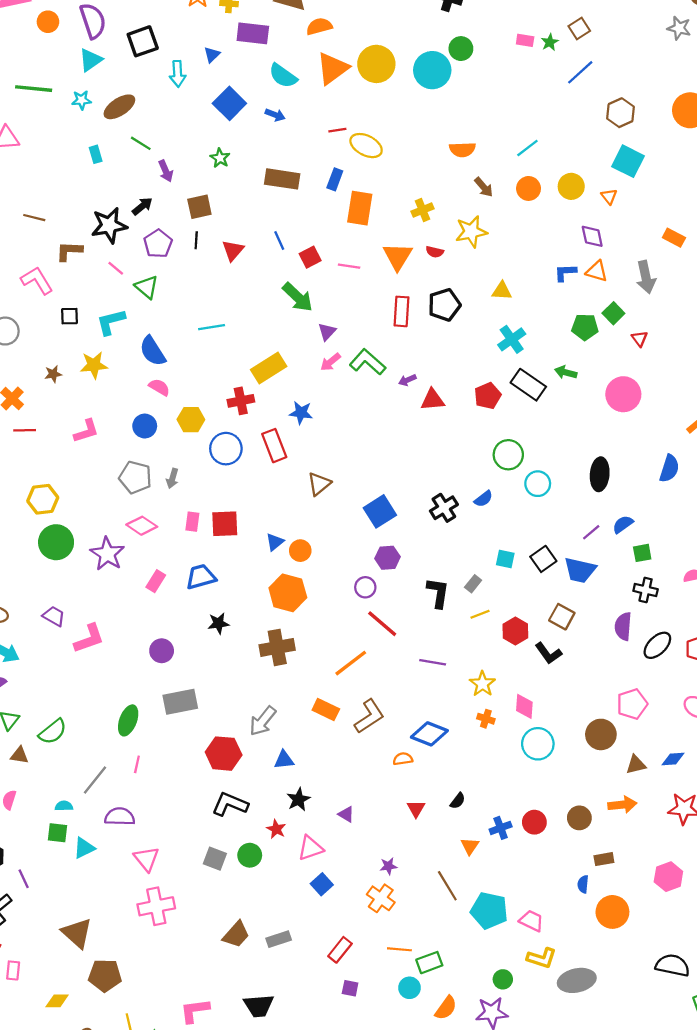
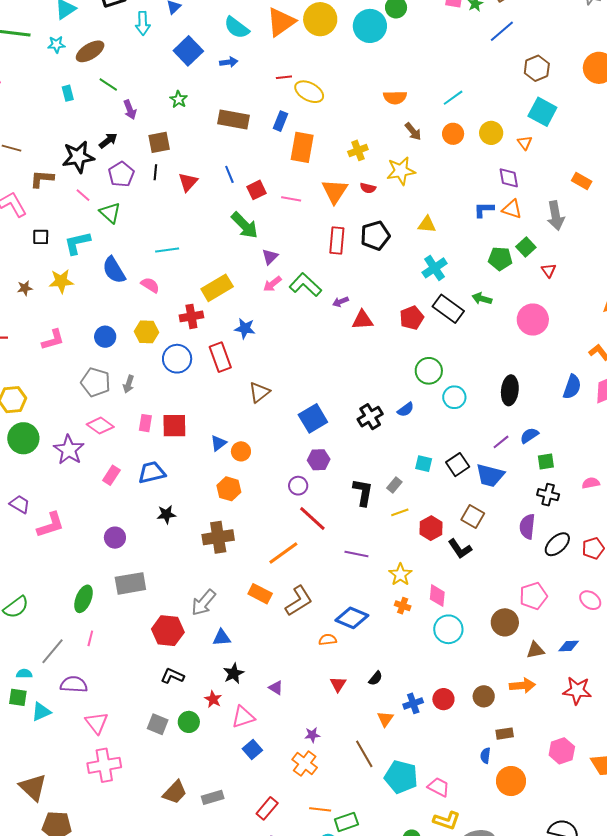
blue arrow: (275, 115) -> (229, 62), turned -30
pink semicircle: (159, 387) -> (150, 285), moved
orange hexagon: (288, 593) -> (229, 489), size x0.7
black L-shape: (230, 804) -> (172, 676), size x0.7

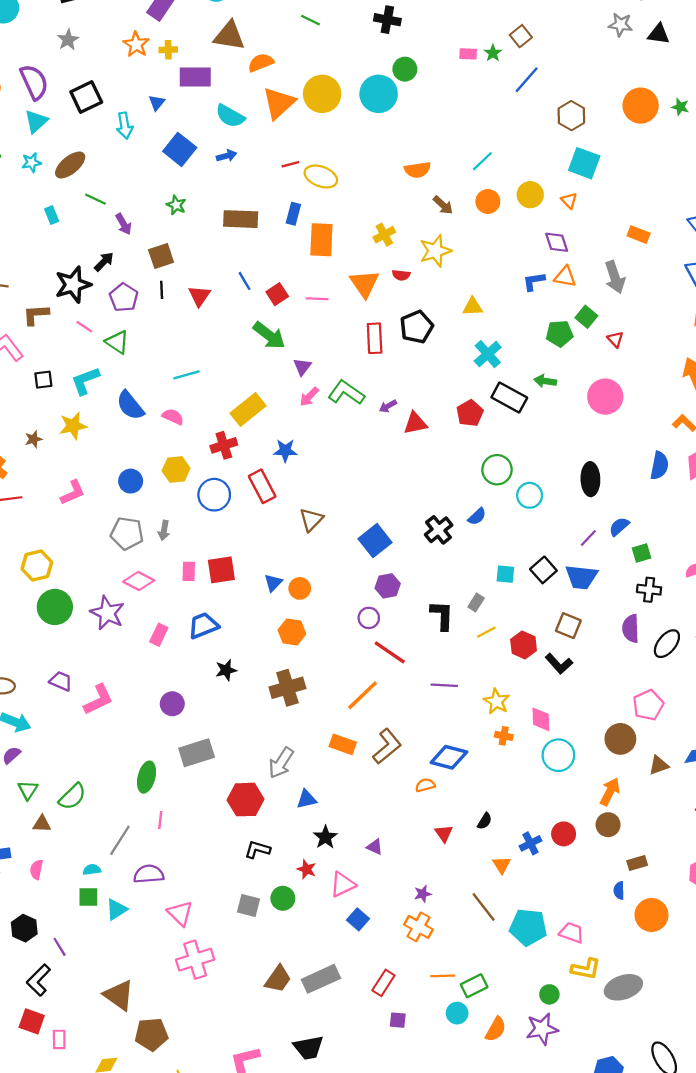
orange arrow: (522, 685) -> (610, 792), moved, turned -50
gray rectangle: (213, 797) -> (321, 979), size x1.5

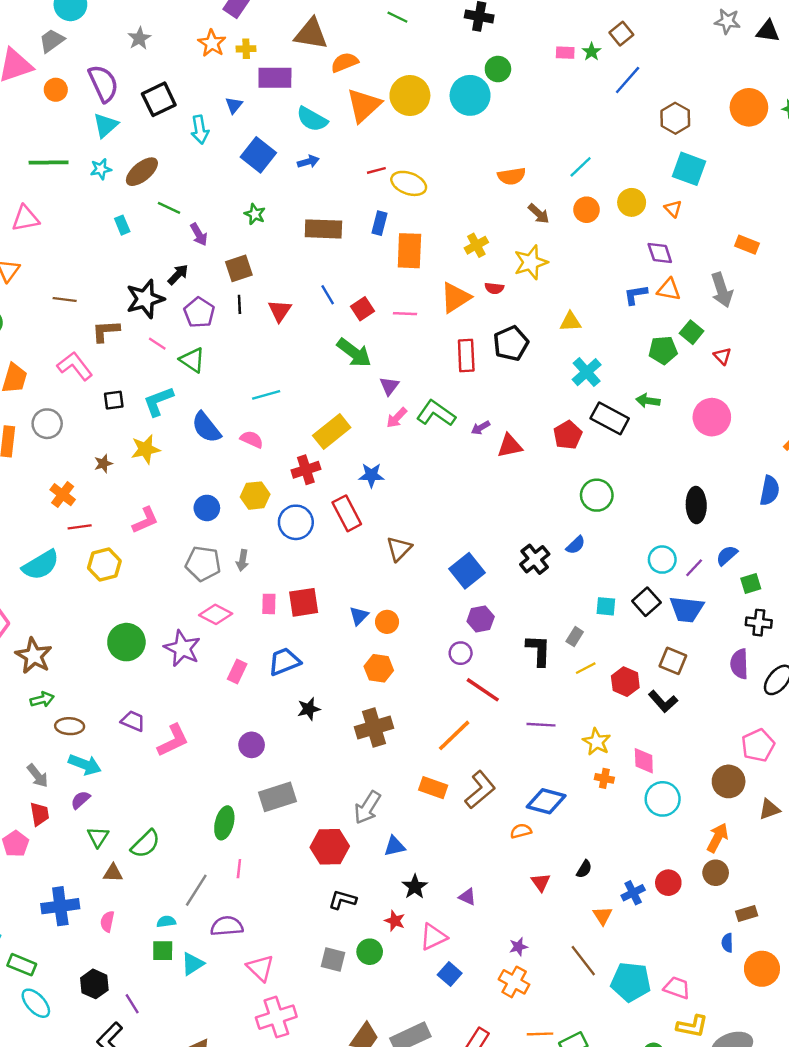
orange triangle: (365, 284) -> (455, 297), turned 32
cyan circle: (530, 495) -> (662, 560), moved
yellow hexagon: (37, 565) -> (104, 565), moved

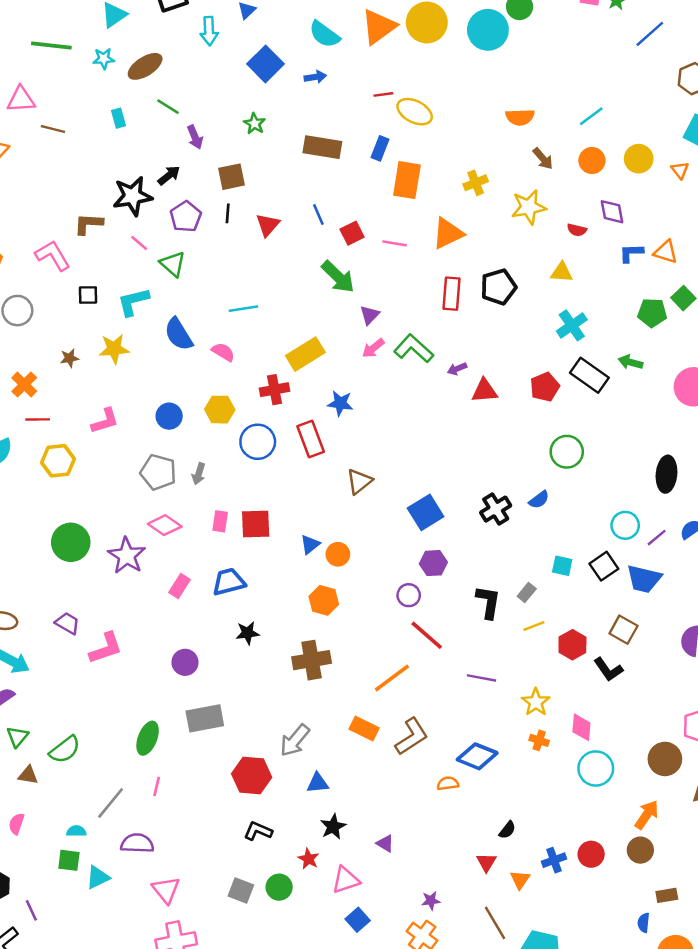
purple diamond: (660, 253) -> (612, 212), moved
red semicircle: (494, 288) -> (577, 230), moved
brown line: (65, 300) -> (53, 129), moved
red triangle: (541, 882) -> (486, 862), moved

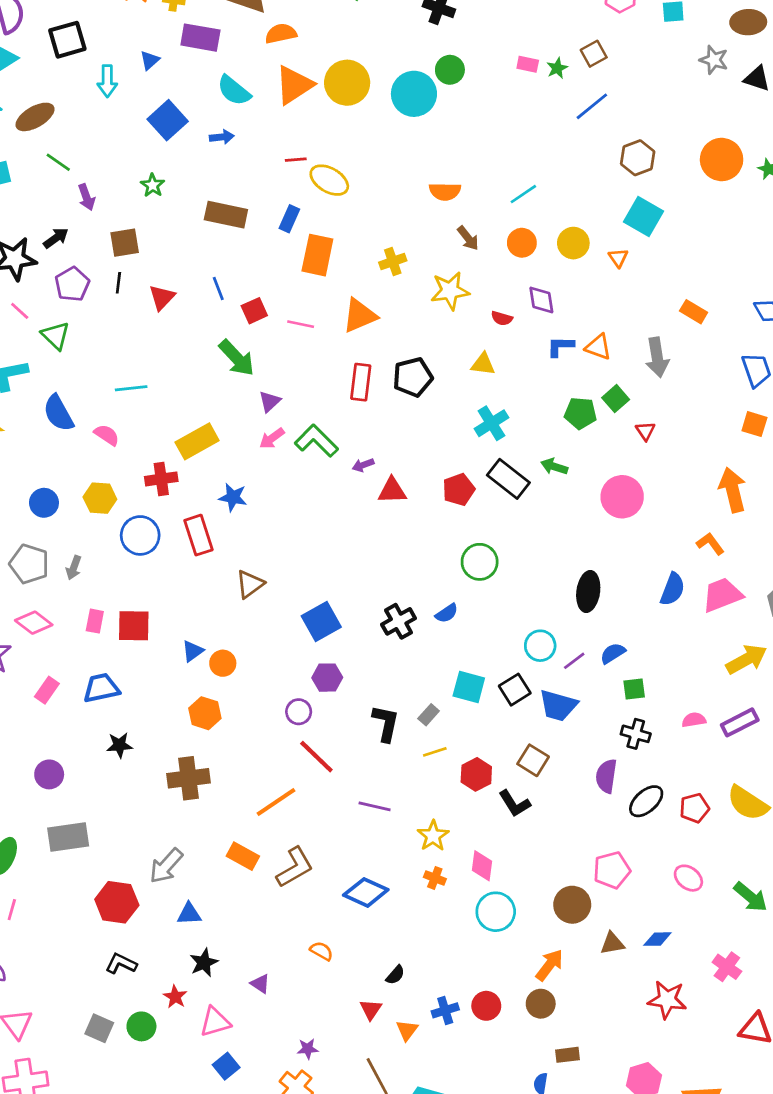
cyan square: (562, 566) -> (469, 687), size x1.4
orange semicircle: (448, 783) -> (321, 951), moved, turned 35

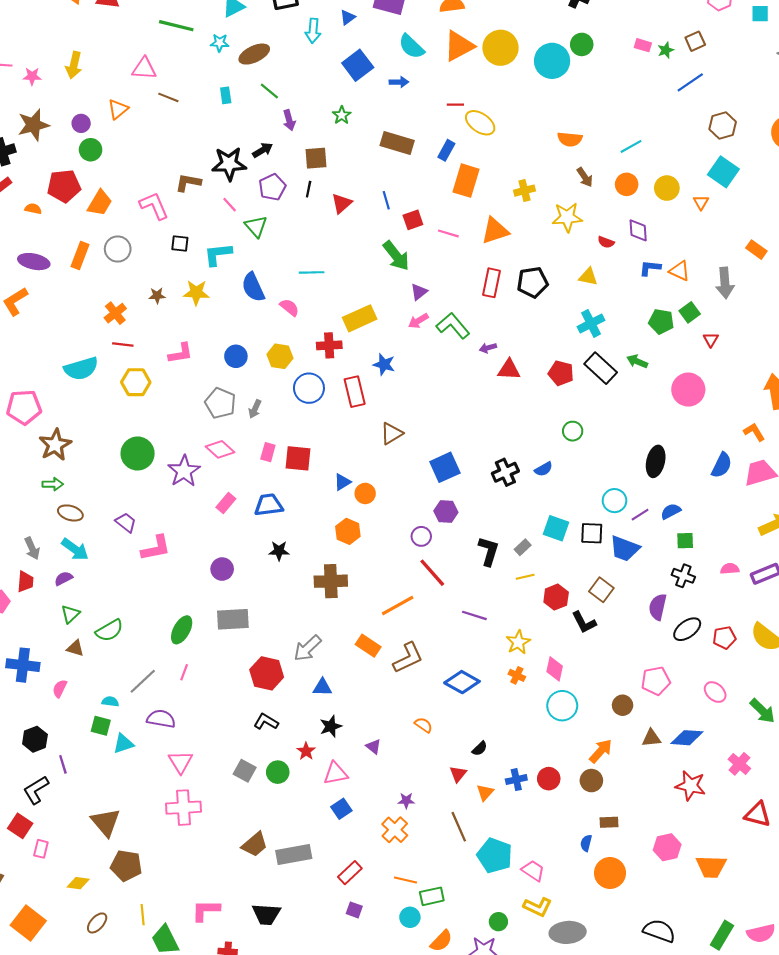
red pentagon: (459, 490) -> (561, 373), turned 30
green circle: (480, 562) -> (573, 431), size x0.7
black square: (515, 690) -> (592, 533), turned 30
brown circle: (572, 905) -> (623, 705), size x0.7
blue diamond: (657, 939) -> (687, 738), size x1.4

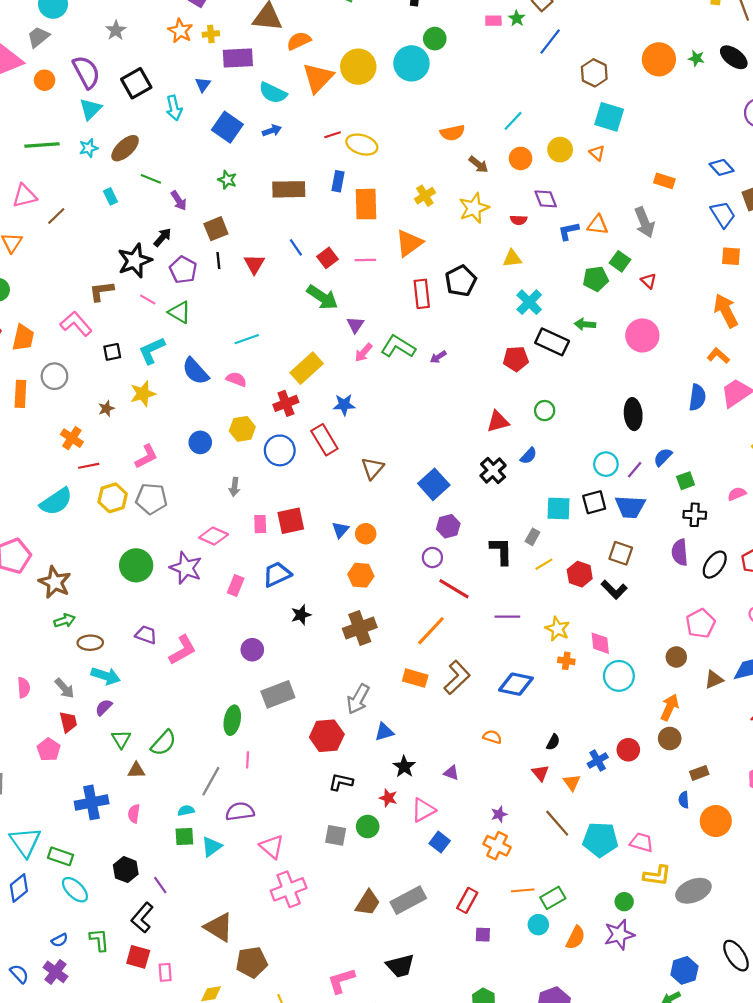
brown line: (168, 97) -> (56, 216), turned -48
red triangle: (509, 370) -> (498, 422), moved
gray pentagon: (220, 403) -> (151, 499), moved

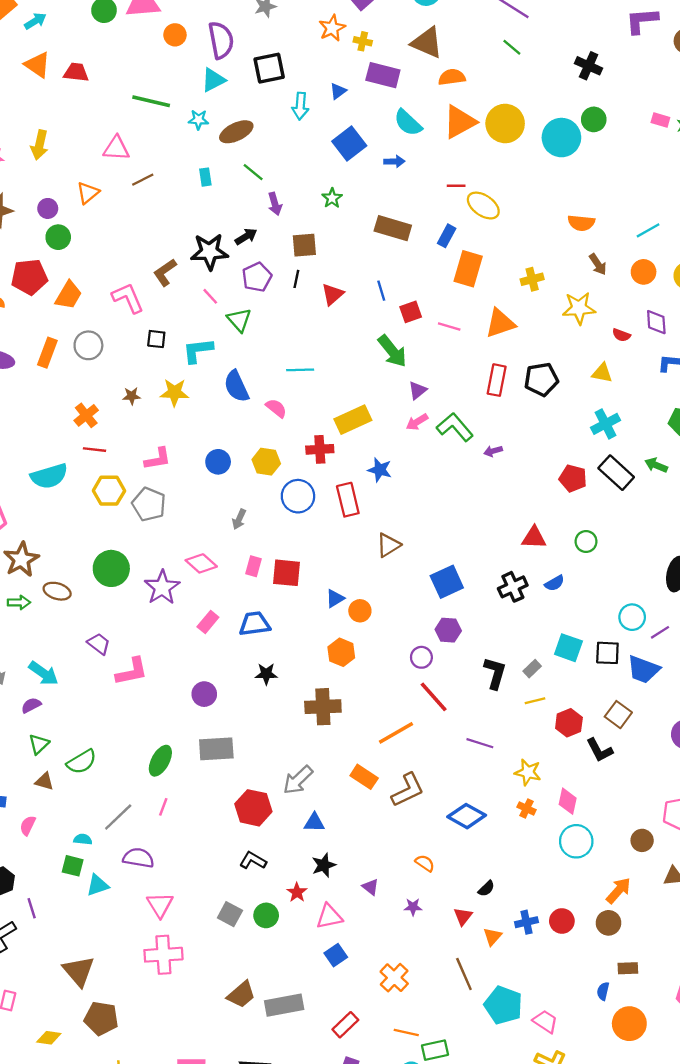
brown L-shape: (101, 291) -> (165, 272), turned -45
yellow star: (557, 629) -> (528, 772), turned -30
brown ellipse: (90, 643) -> (57, 591), moved
purple star: (499, 814) -> (413, 907), moved

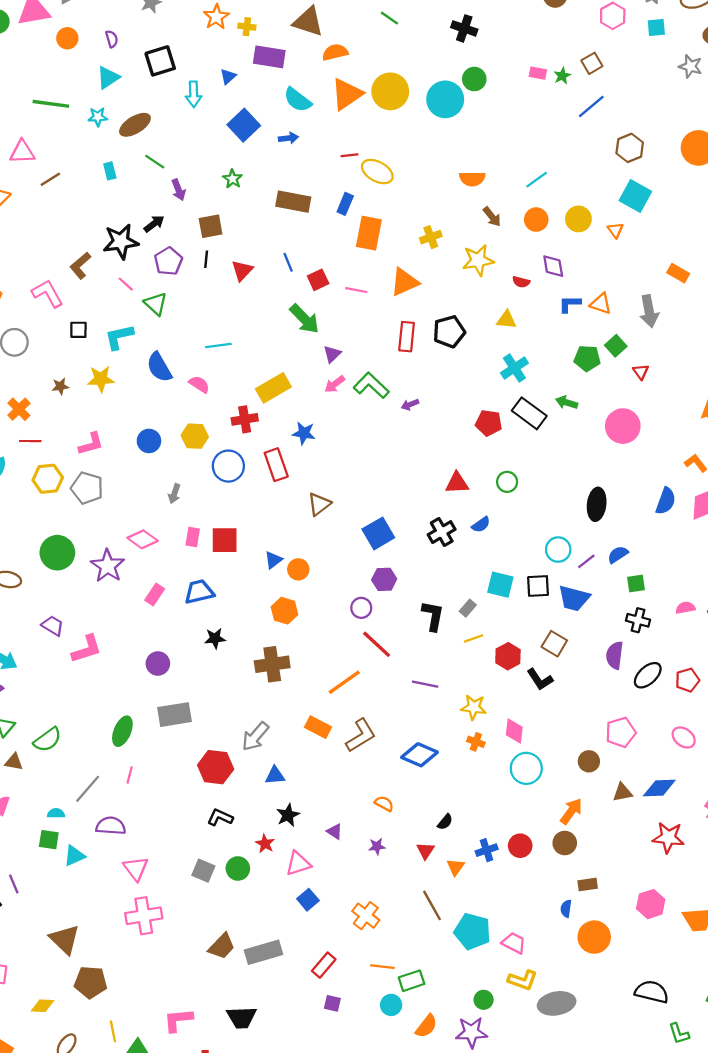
purple semicircle: (221, 40) -> (112, 39), size x0.5

